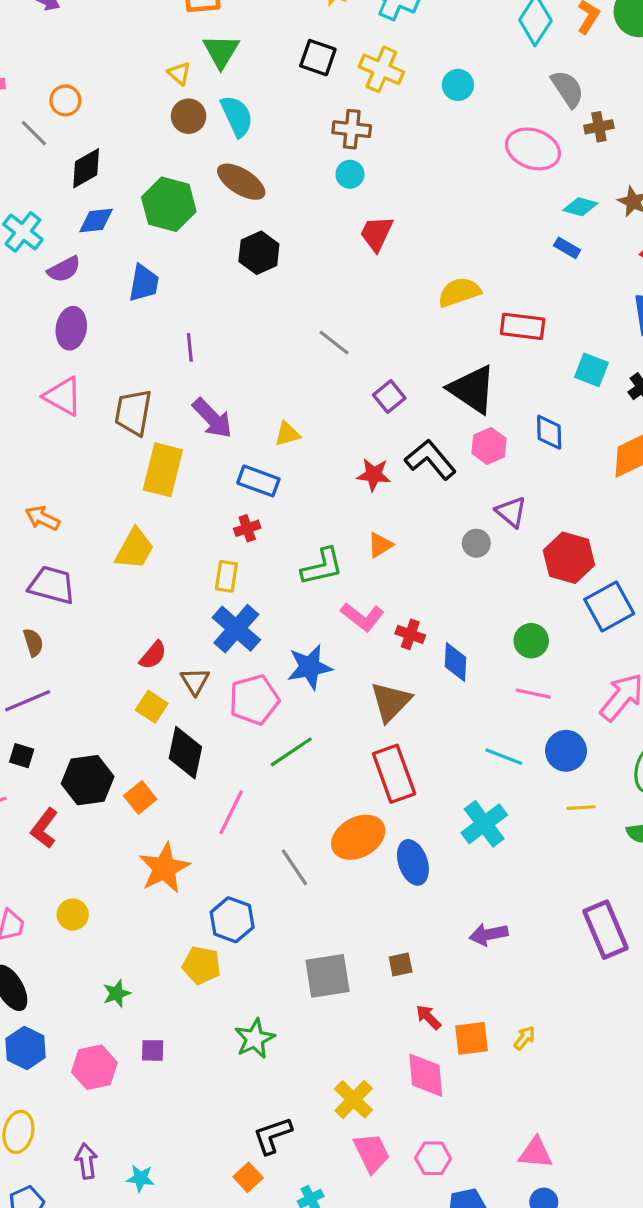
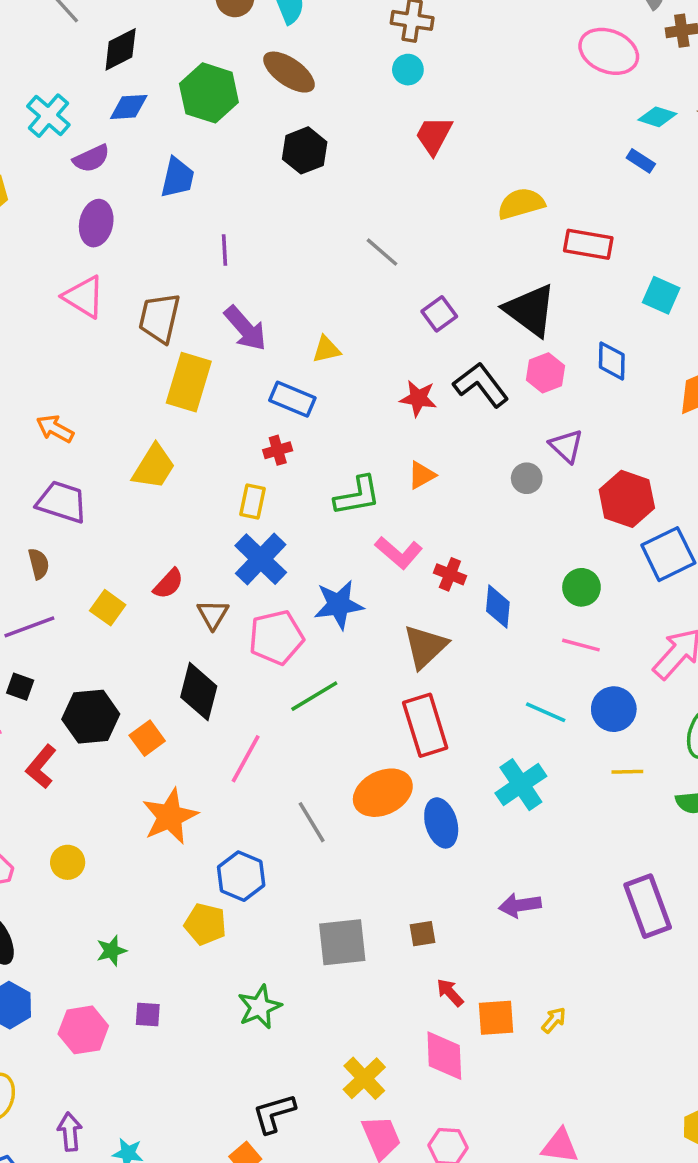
yellow square: (152, 707) -> (108, 608), moved

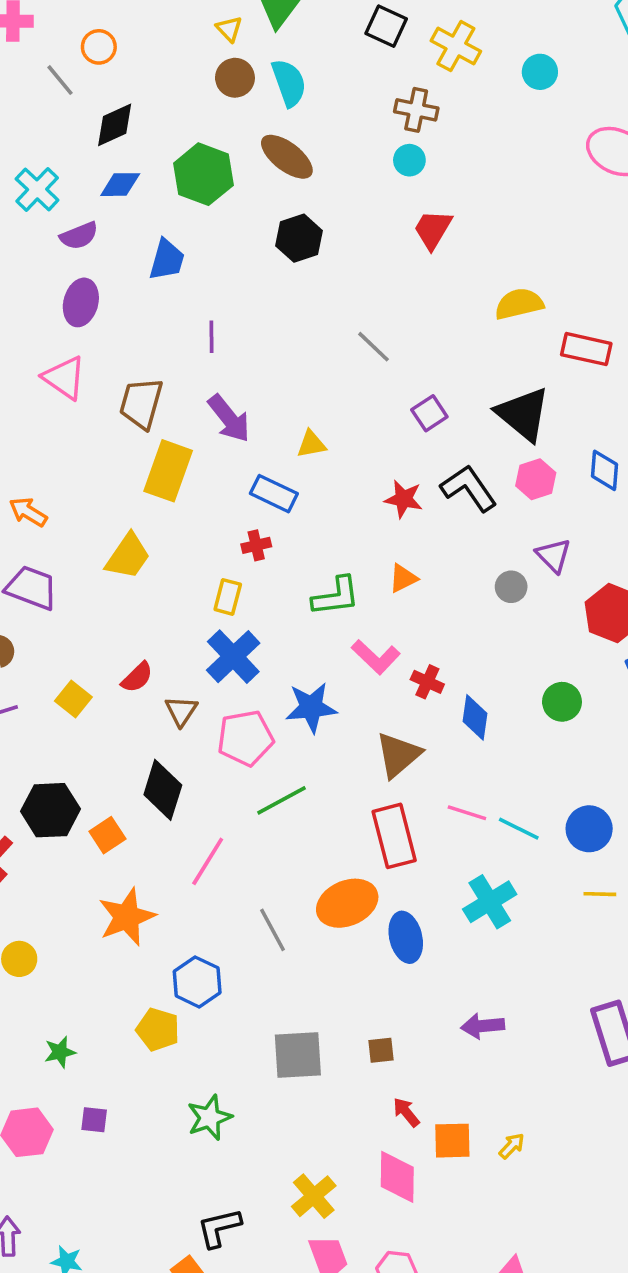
pink line: (581, 645) -> (467, 813), moved

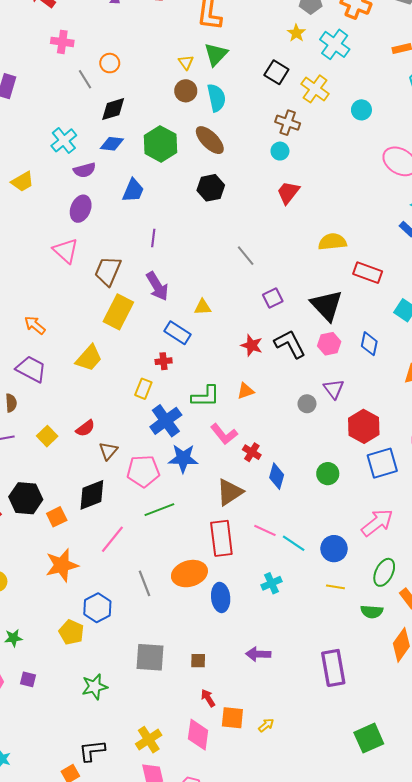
blue cross: (233, 657) -> (166, 421), moved
black diamond: (163, 790) -> (92, 495), turned 44
cyan cross: (490, 902) -> (271, 583), size x0.7

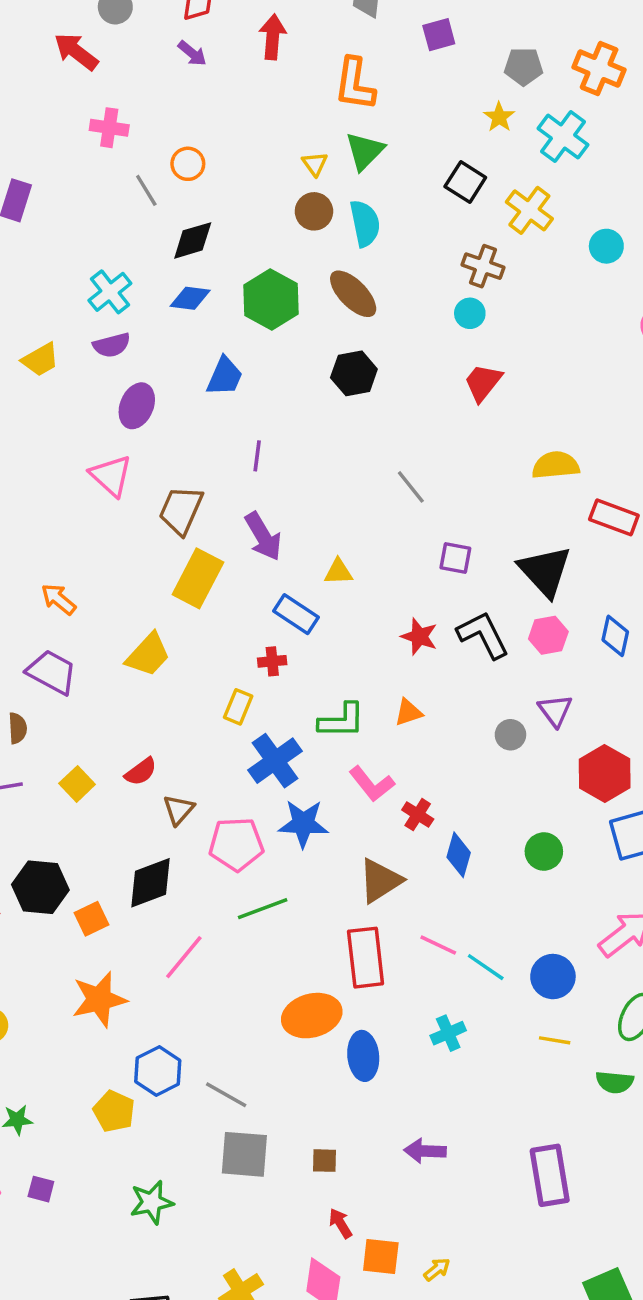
purple semicircle: (85, 170) -> (112, 345), moved
purple square: (273, 298) -> (455, 558), turned 36
gray line: (145, 583) -> (226, 1095), moved, turned -40

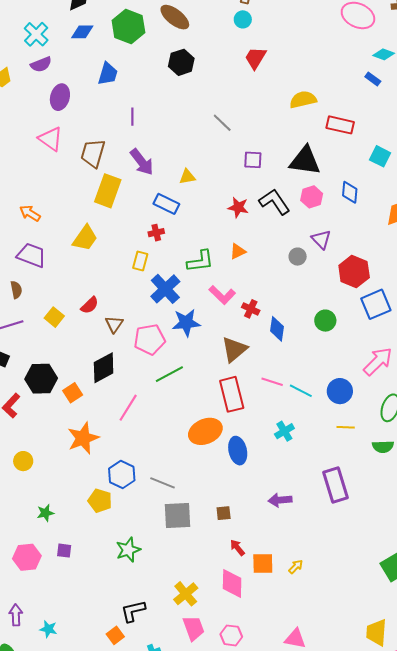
black triangle: (545, 571) -> (305, 161), turned -32
purple rectangle: (550, 1175) -> (336, 485), moved

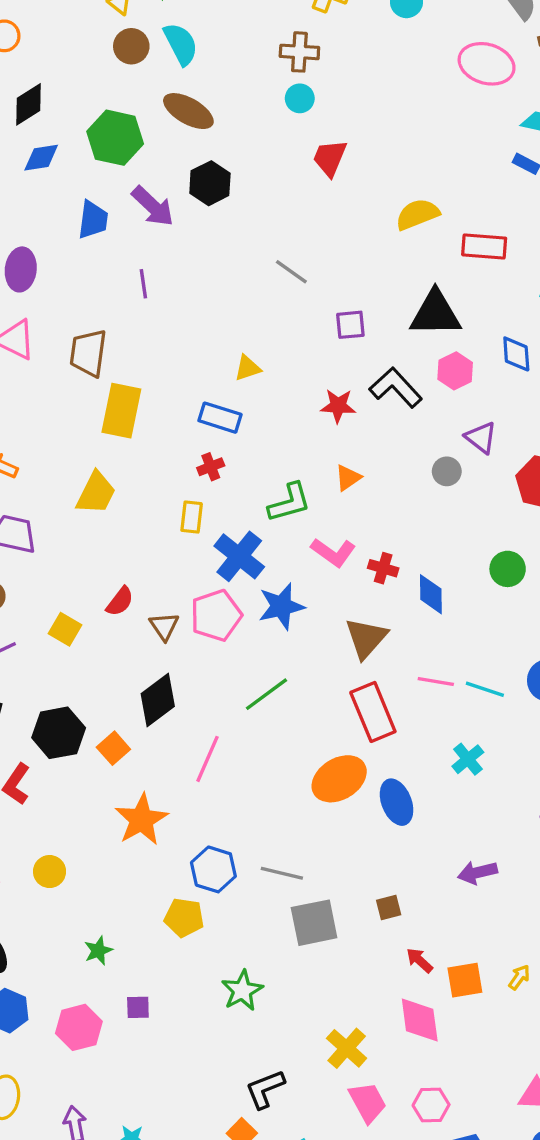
purple arrow: (142, 162) -> (153, 206), moved
pink pentagon: (150, 339) -> (216, 615), moved

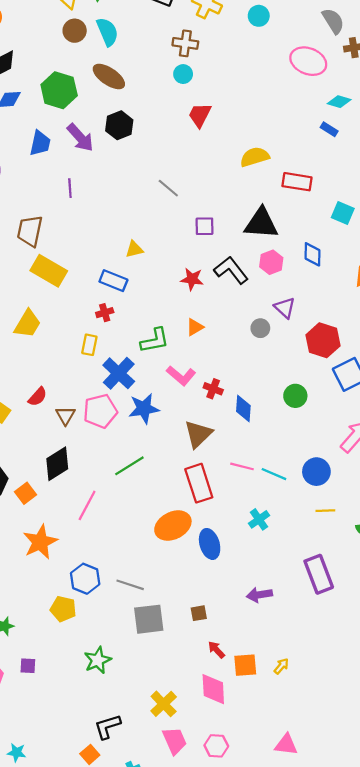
yellow rectangle: (121, 411) -> (49, 271), turned -76

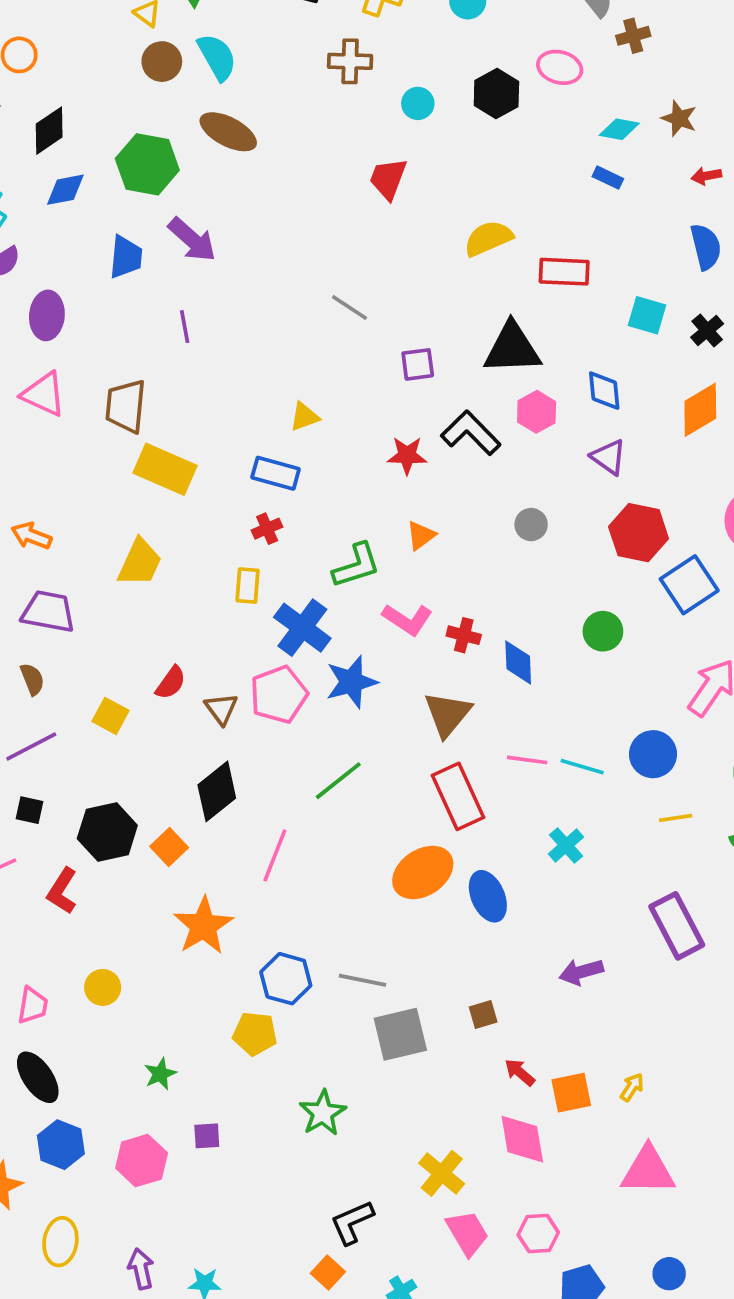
pink ellipse: (308, 61) -> (560, 67), size x0.7
cyan circle: (183, 74) -> (418, 103), moved
black hexagon: (119, 125) -> (496, 94), moved
purple triangle: (285, 308) -> (609, 457), moved
pink triangle: (286, 745) -> (648, 1171), moved, size x1.4

